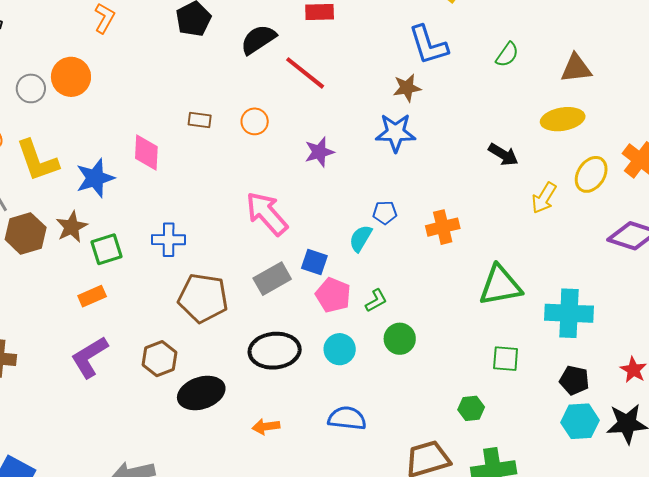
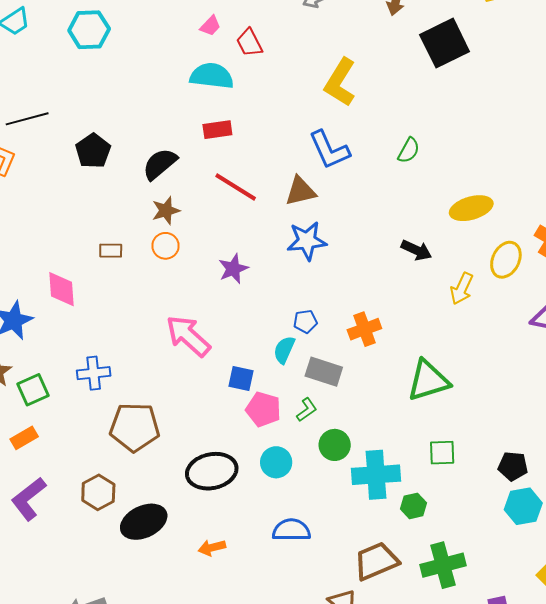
brown triangle: (576, 68) -> (300, 191), moved
red line: (305, 73) -> (236, 187), moved
brown star: (407, 88) -> (166, 211), moved
gray rectangle: (272, 279) -> (324, 372), moved, turned 54
cyan cross: (569, 313) -> (376, 475), moved

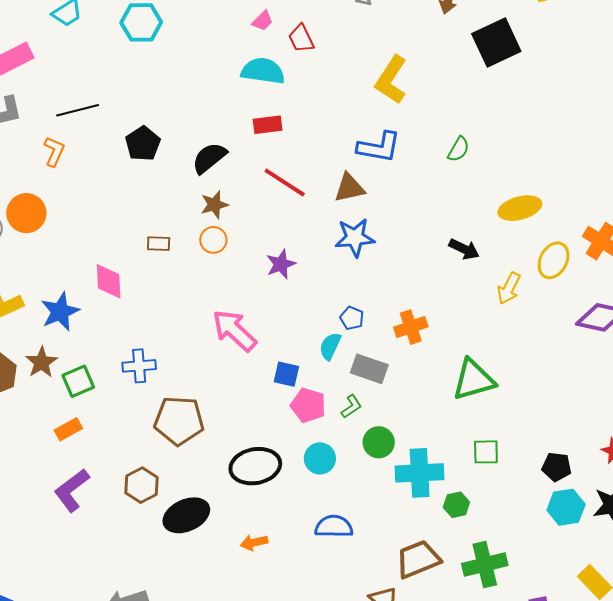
blue L-shape: (329, 150) -> (379, 147), turned -57
blue pentagon: (305, 321) -> (352, 318), turned 30

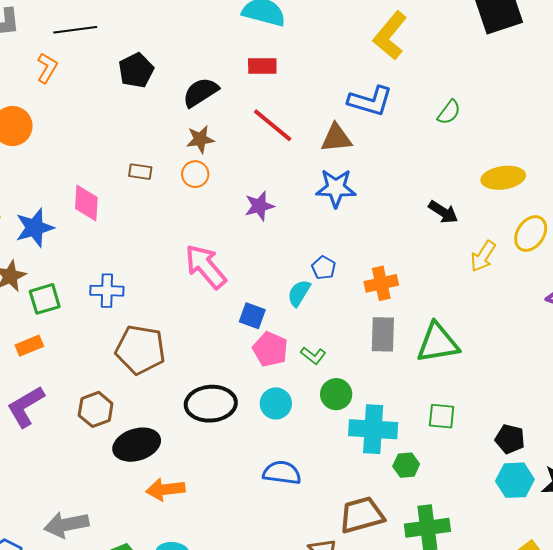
gray rectangle: (369, 369) -> (383, 334), moved, turned 66
green L-shape: (351, 407) -> (313, 355), turned 65
orange arrow: (254, 543) -> (165, 489), moved, size x1.4

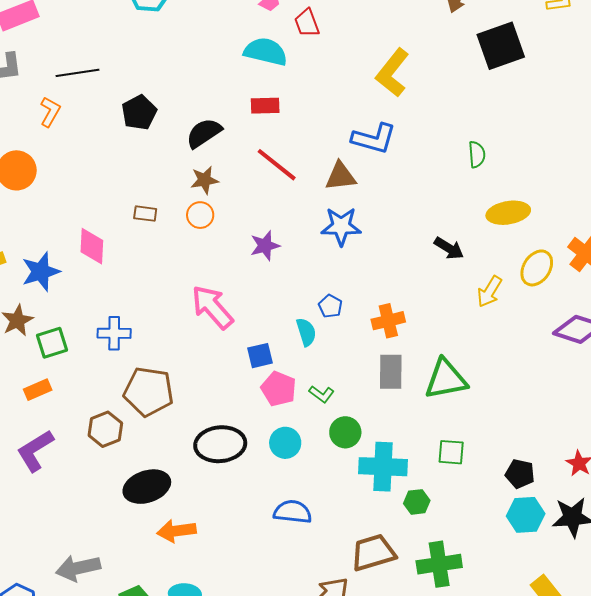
green semicircle: (449, 112) -> (477, 154), moved, turned -40
cyan semicircle: (299, 293) -> (306, 332), turned 132
blue square: (252, 316) -> (260, 356), turned -32
brown hexagon: (96, 409) -> (105, 429), moved

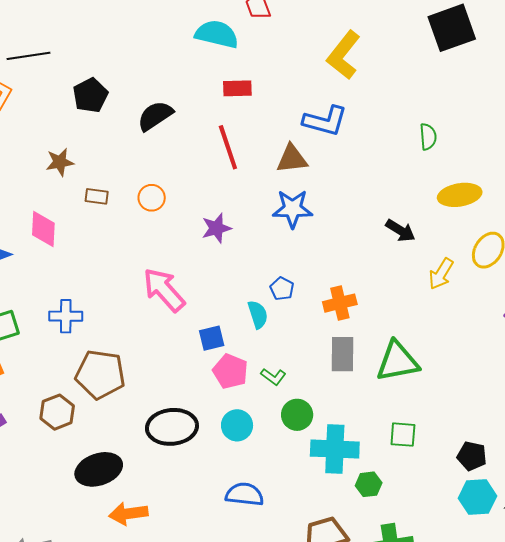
red rectangle: (265, 106) -> (237, 88), moved
red line: (277, 165) -> (228, 147), turned 33
brown star: (204, 180) -> (60, 162), moved

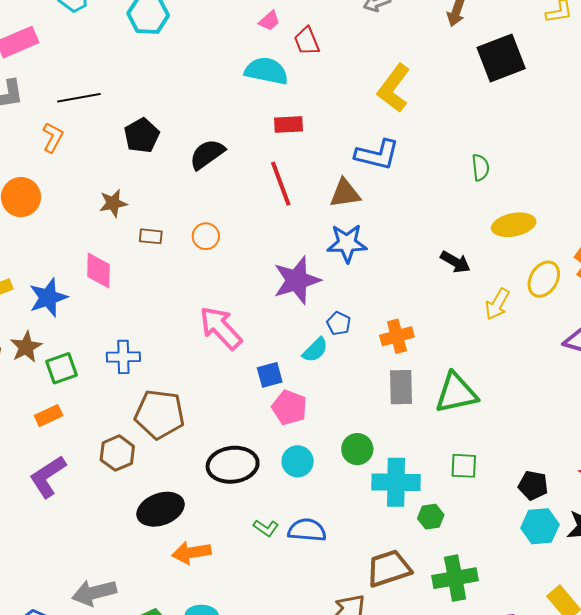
purple star: (216, 228) -> (297, 280), moved, size x1.6
cyan semicircle: (258, 314) -> (315, 350), turned 64
green L-shape: (273, 377) -> (266, 528), moved

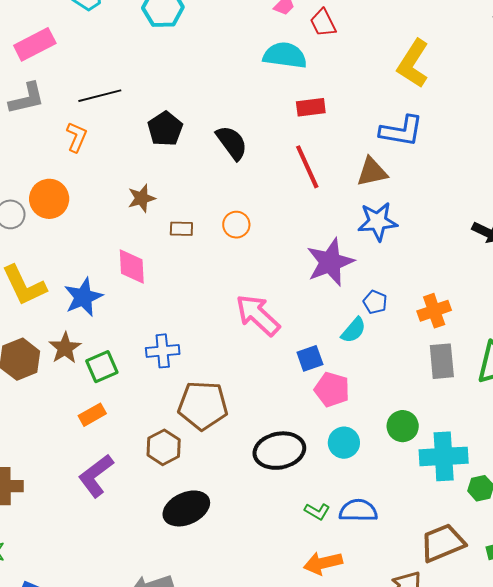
black semicircle: (207, 154) -> (232, 143), turned 93
black ellipse: (161, 509) -> (186, 508), moved
orange arrow: (191, 553) -> (323, 563), moved

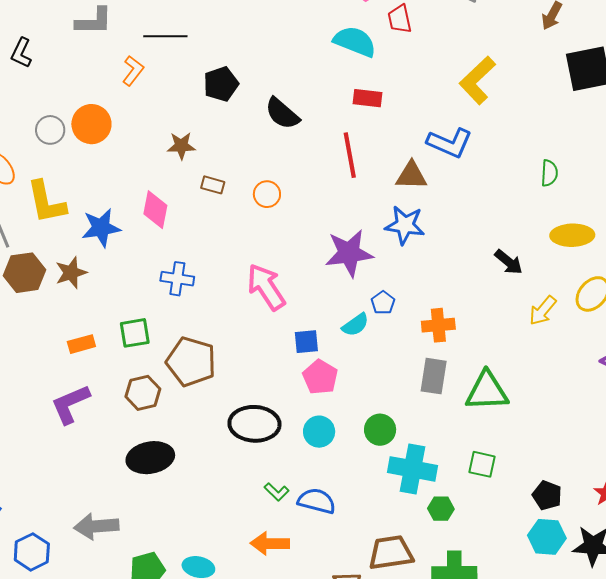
black semicircle: (232, 143) -> (282, 113), turned 153
blue cross: (163, 351) -> (177, 279), moved
green square: (102, 367) -> (135, 333), moved

